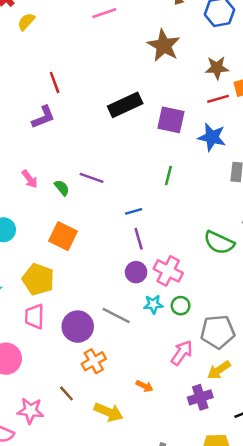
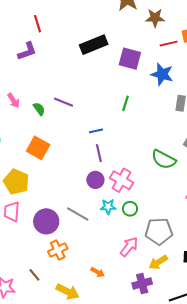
brown star: (217, 68) -> (155, 18), moved

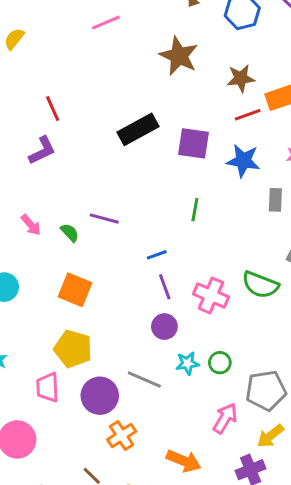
brown star: (155, 18) -> (241, 78), moved
pink cross: (121, 180) -> (211, 295), moved
yellow pentagon: (16, 182) -> (73, 349), moved
orange arrow: (98, 272) -> (184, 461), size x1.6

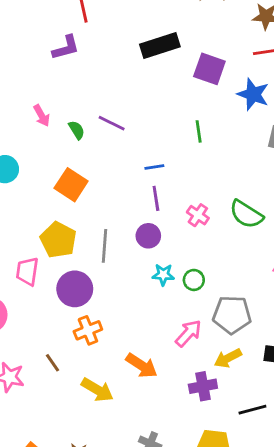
green line: (195, 210) -> (199, 131), turned -30
pink cross: (211, 295) -> (198, 215), size x0.7
gray line: (144, 379) -> (104, 246), moved, turned 60

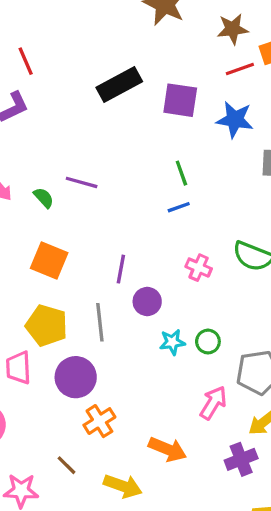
blue line: (154, 167) -> (179, 207), moved
purple line: (156, 198) -> (121, 269), moved, turned 30

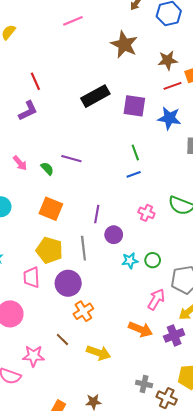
orange arrow: (168, 449) -> (141, 329), moved

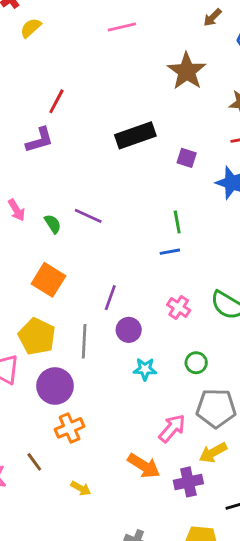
red line: (35, 81) -> (56, 101), turned 42
purple square: (134, 106) -> (187, 158), size x0.6
green circle: (153, 260) -> (196, 363), moved
yellow arrow: (99, 353) -> (81, 488), size x0.6

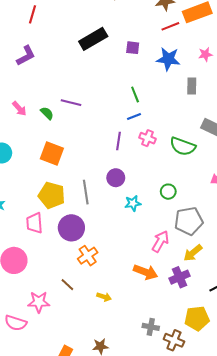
red line: (56, 101) -> (32, 14), moved
purple line: (110, 298) -> (119, 141), moved
pink cross: (179, 307) -> (148, 138), moved

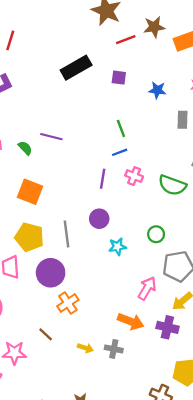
red line: (170, 26) -> (126, 40), moved
blue star: (168, 59) -> (157, 90), size x0.7
purple cross: (179, 277) -> (167, 327), turned 36
gray cross: (151, 327) -> (114, 349), moved

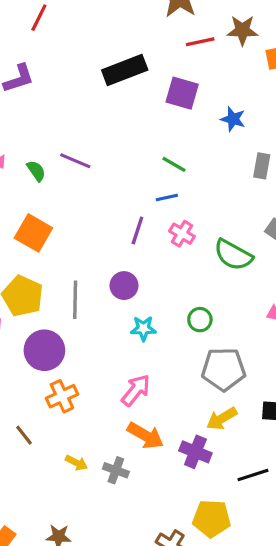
purple square: (119, 78) -> (182, 93), size x1.5
green line: (121, 128) -> (174, 164), turned -48
pink arrow: (147, 288) -> (136, 390), moved

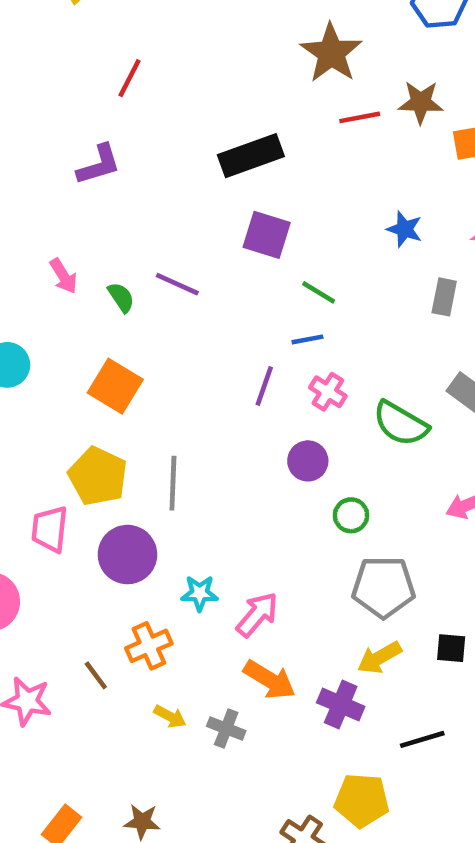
purple square: (182, 93) -> (267, 235), moved
purple circle: (124, 286) -> (308, 461), moved
cyan star: (143, 328) -> (200, 593), moved
orange cross: (62, 396) -> (149, 646), moved

